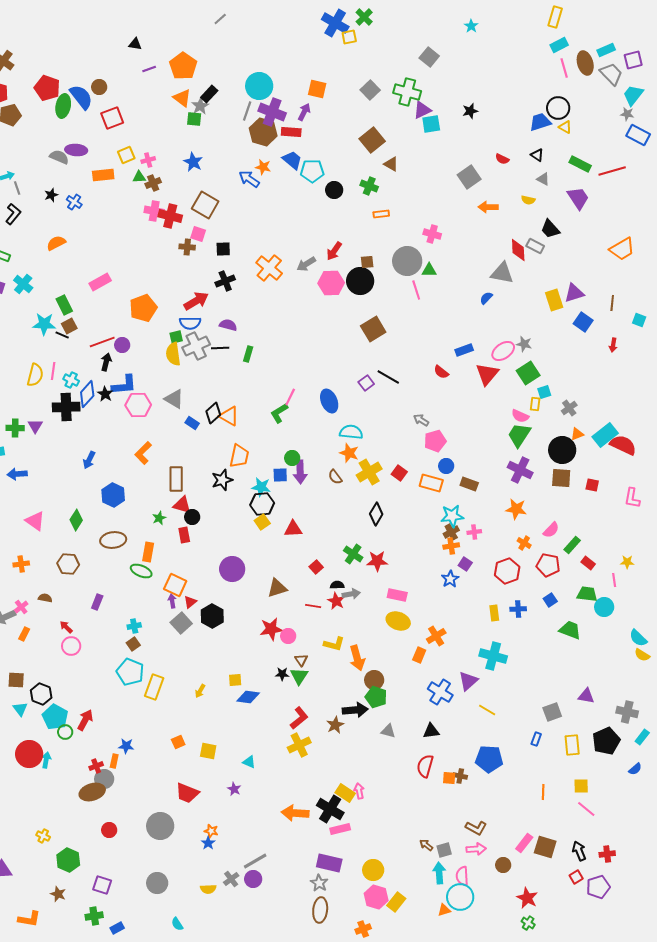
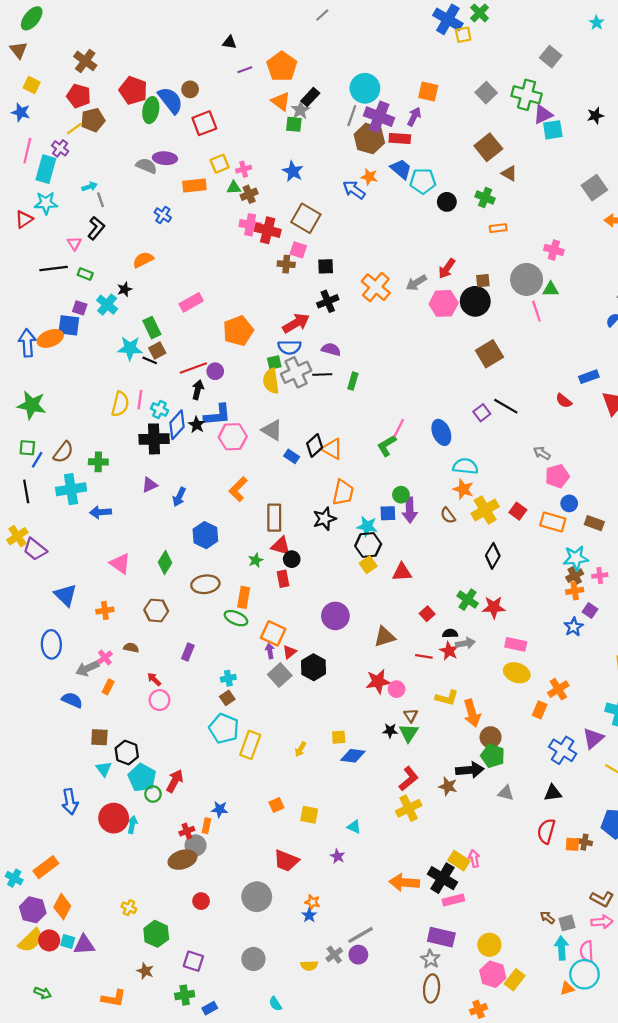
black star: (51, 195) -> (125, 289), moved
purple triangle: (35, 426) -> (150, 485), moved, turned 35
brown star: (335, 725) -> (448, 786), turned -30

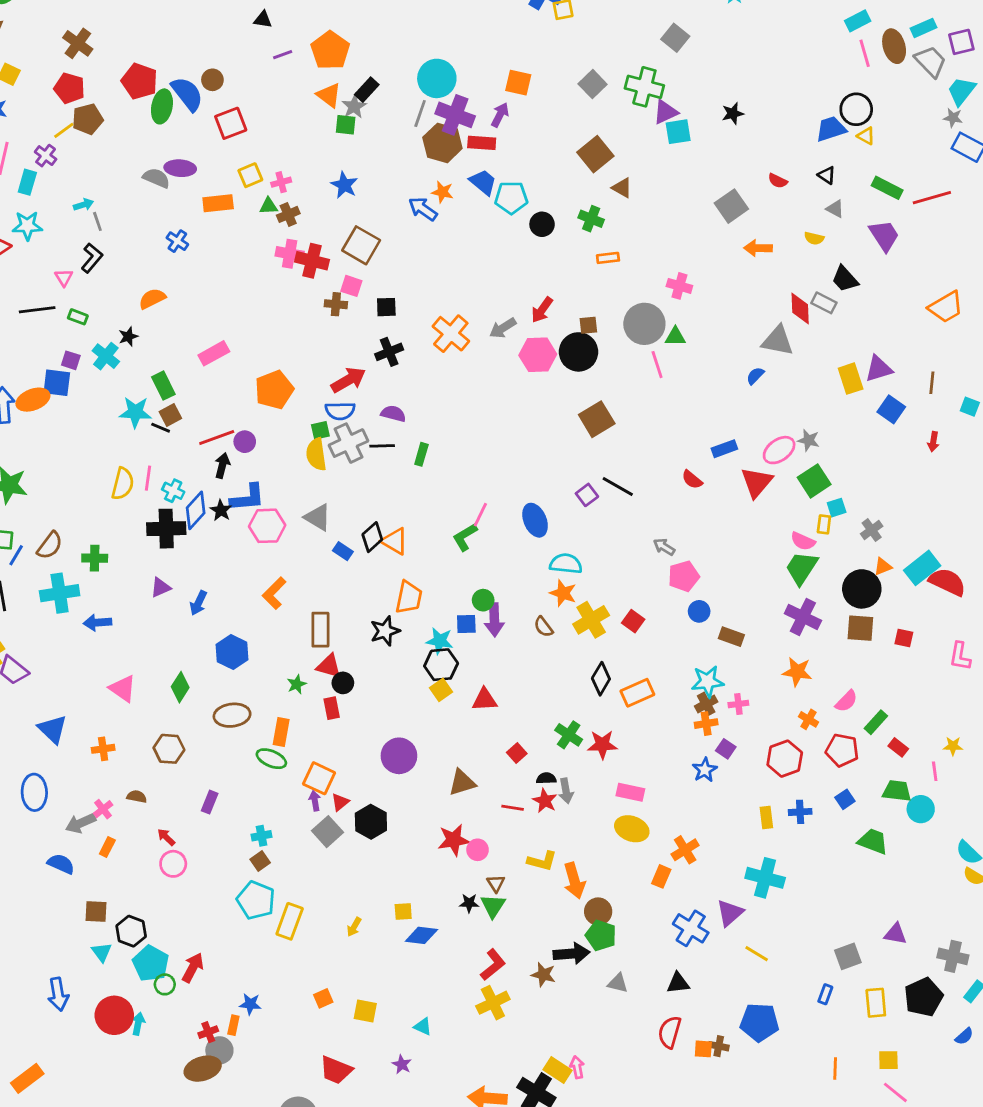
cyan rectangle: (46, 169) -> (27, 182), size x0.7
orange rectangle: (553, 522) -> (637, 693), moved, turned -40
gray arrow: (465, 643) -> (566, 791), turned 90

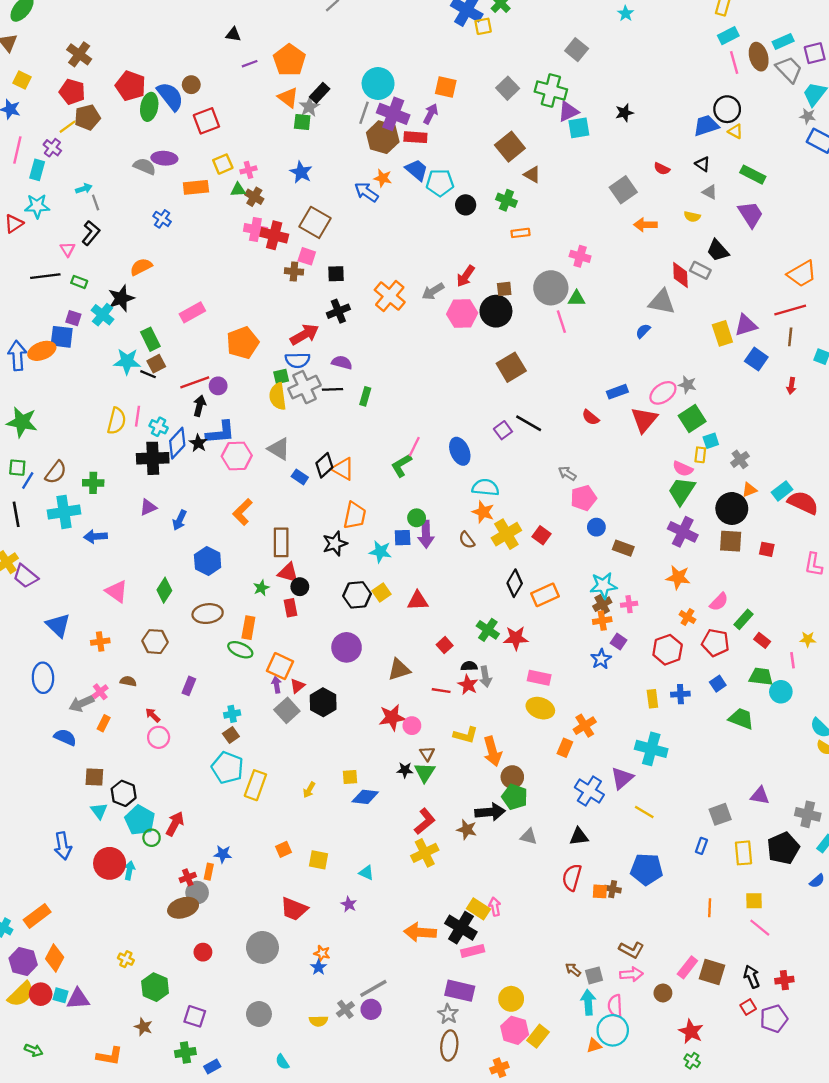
red line: (932, 198) -> (790, 310), moved
brown cross: (288, 214) -> (254, 197), turned -36
black star: (128, 336) -> (121, 298), size x1.6
cyan rectangle: (922, 568) -> (782, 491), size x0.7
black hexagon: (441, 665) -> (357, 595), moved

